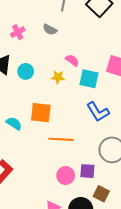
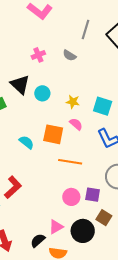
pink semicircle: (72, 60) -> (76, 124), moved

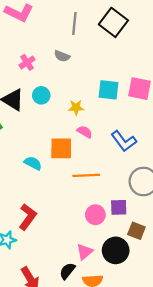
cyan circle: (42, 93) -> (41, 95), moved
cyan square: (103, 106) -> (109, 90), moved

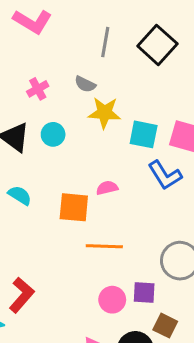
yellow star: (76, 107) -> (104, 113), moved, size x1.5
pink semicircle: (85, 132) -> (107, 188), turned -49
blue L-shape: (124, 141) -> (165, 175), moved
cyan semicircle: (33, 163) -> (20, 195), moved

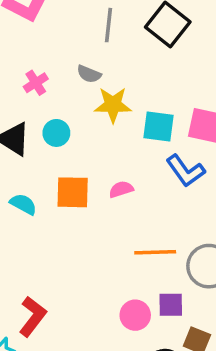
orange square: (74, 207) -> (73, 192), moved
orange line: (104, 246) -> (155, 252), moved

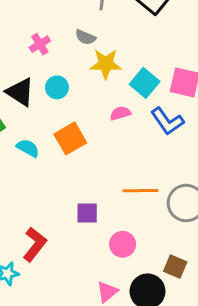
cyan square: (159, 126) -> (145, 83), turned 32
pink semicircle: (121, 189) -> (120, 113), moved
orange square: (73, 192) -> (70, 138), turned -32
purple square: (171, 305) -> (87, 213), moved

